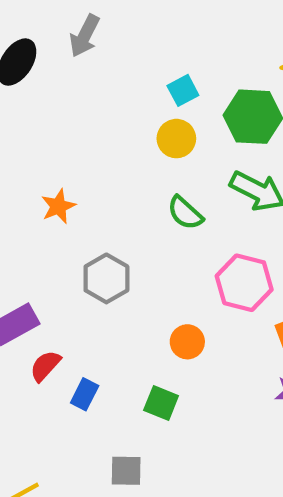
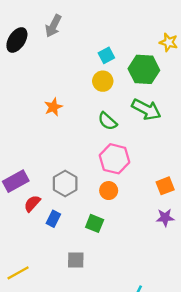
orange star: (58, 206) -> (53, 107), moved
gray hexagon: (106, 278) -> (65, 183), moved
pink hexagon: (244, 283) -> (115, 159), moved

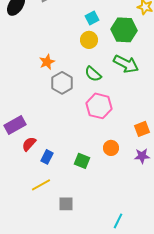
gray hexagon: (65, 183) -> (62, 83), moved
orange circle: (109, 191) -> (111, 148), moved
gray square: (76, 260) -> (66, 204), moved
yellow line: (18, 273) -> (41, 185), moved

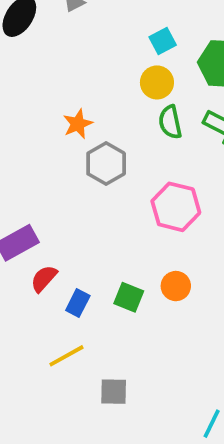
green semicircle: (93, 74) -> (170, 122), moved, turned 36
orange circle: (111, 148) -> (176, 286), moved
green square: (82, 161) -> (129, 297), moved

